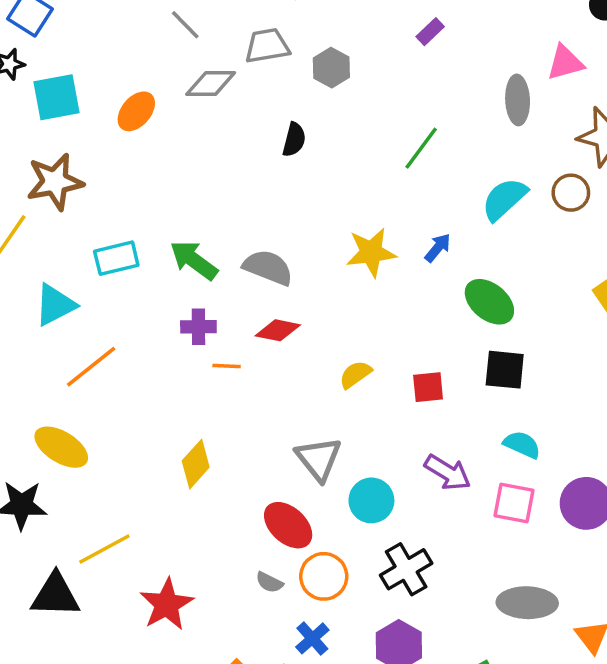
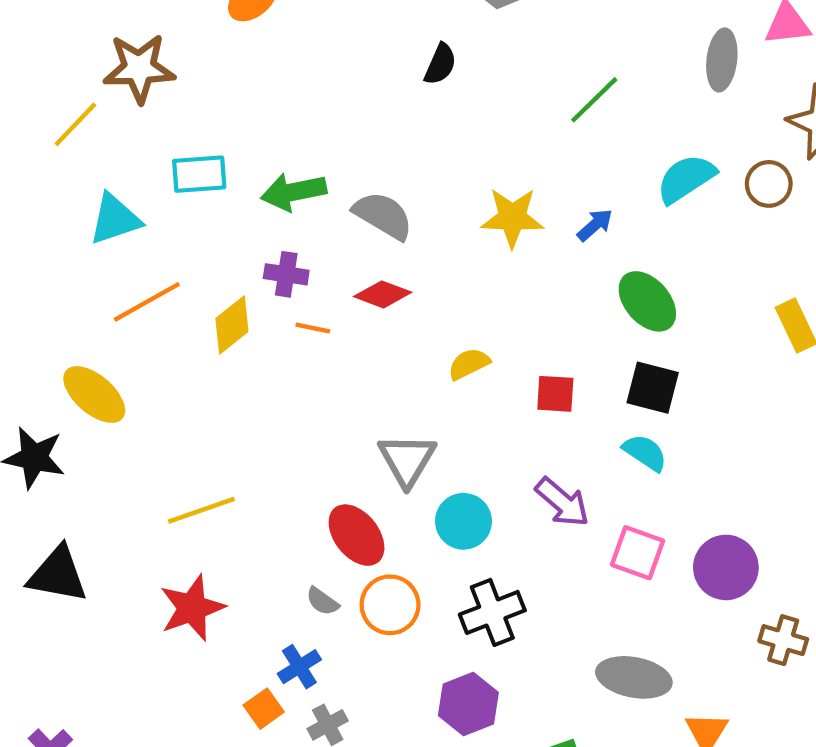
green arrow: (194, 260) -> (294, 192), turned -57
cyan semicircle: (522, 445) -> (645, 453), moved
yellow diamond: (196, 464) -> (232, 325), moved
yellow line: (104, 549) -> (201, 510), moved
blue cross: (312, 638) -> (299, 667), moved

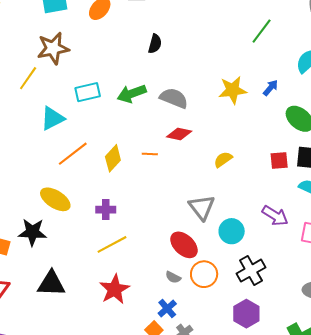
black semicircle: (440, 64) -> (155, 44), moved
purple cross: (286, 274) -> (106, 210), moved
red square: (555, 394) -> (279, 161), moved

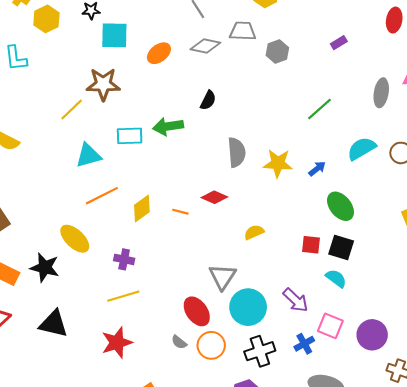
green arrow: (132, 94) -> (168, 126), moved
gray semicircle: (174, 98) -> (237, 152), moved, turned 52
cyan circle: (232, 231) -> (248, 307), size x1.4
blue cross: (167, 308) -> (304, 344), moved

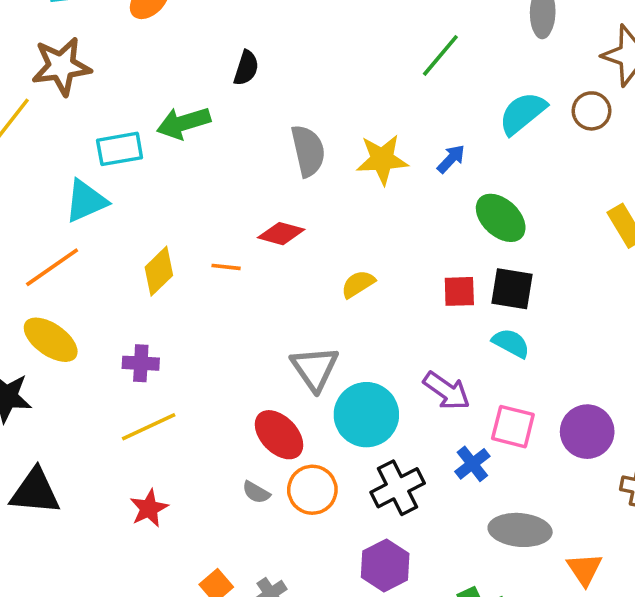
cyan triangle: (88, 156) -> (86, 201), moved
orange line: (102, 196) -> (52, 267), moved
red star: (117, 343) -> (149, 508), size x0.7

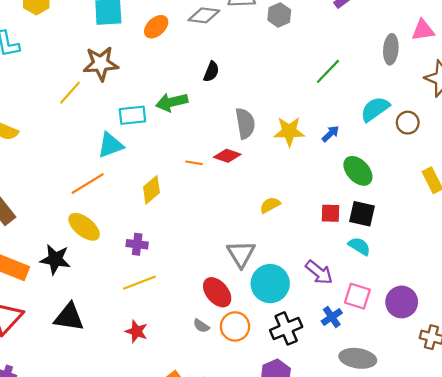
brown circle: (592, 111) -> (408, 123), moved
red diamond: (281, 234) -> (227, 156), moved
orange line: (226, 267) -> (194, 163), moved
red star: (149, 508) -> (137, 331), turned -30

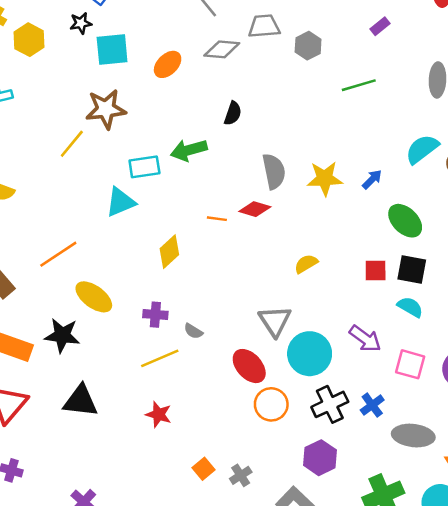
green line: (328, 71) -> (359, 85), moved, turned 32
orange line: (88, 184) -> (58, 254), moved
blue cross: (332, 317) -> (372, 405), moved
gray semicircle: (201, 326) -> (193, 331), moved

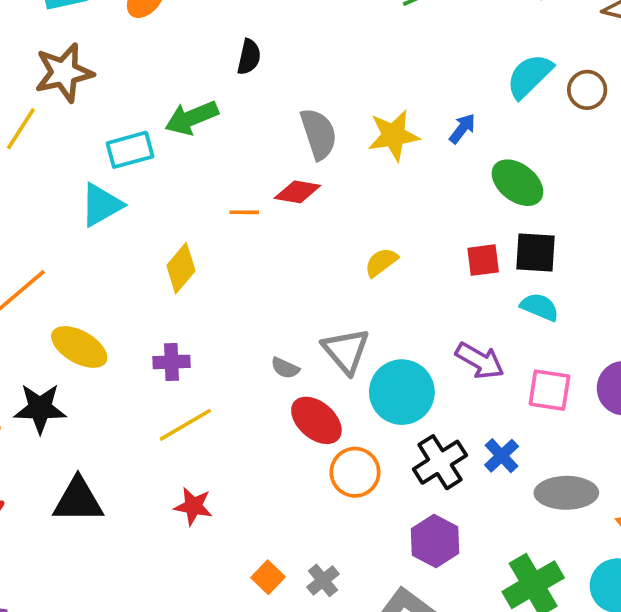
gray semicircle: (193, 331) -> (285, 368), moved

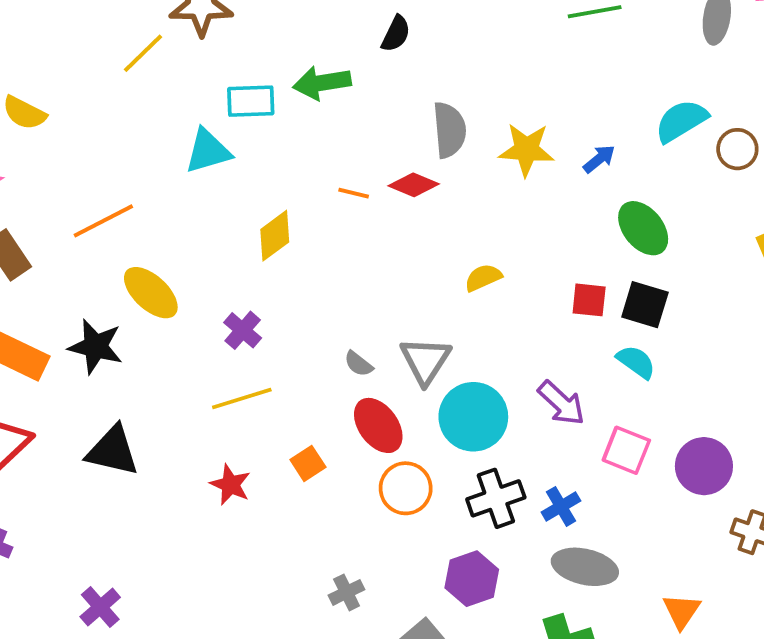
purple cross: (172, 362) -> (243, 330), turned 30
gray ellipse: (566, 493) -> (585, 567), moved
orange square: (268, 577) -> (308, 463), moved

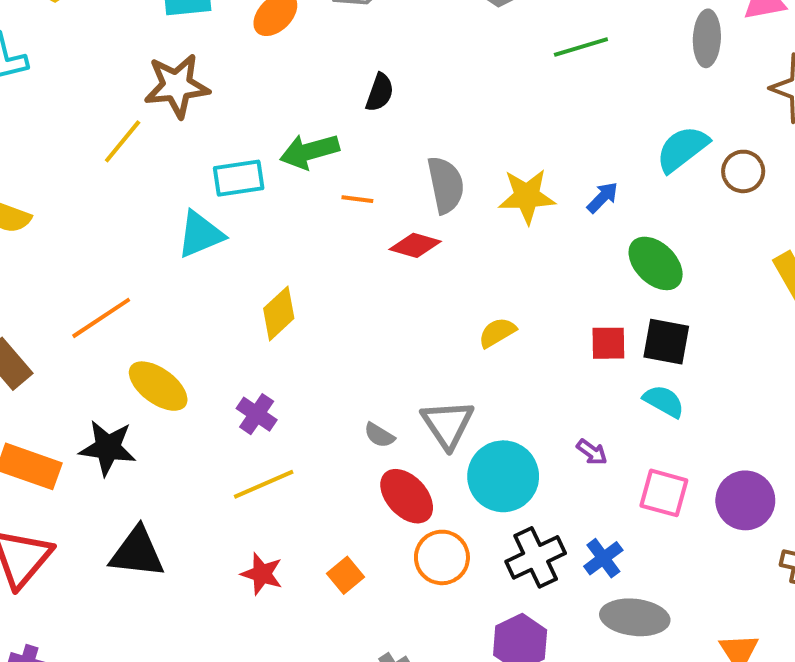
orange line: (354, 193) -> (357, 199), moved
purple arrow: (561, 403) -> (592, 452), size x0.6
orange square: (308, 463) -> (346, 575), moved

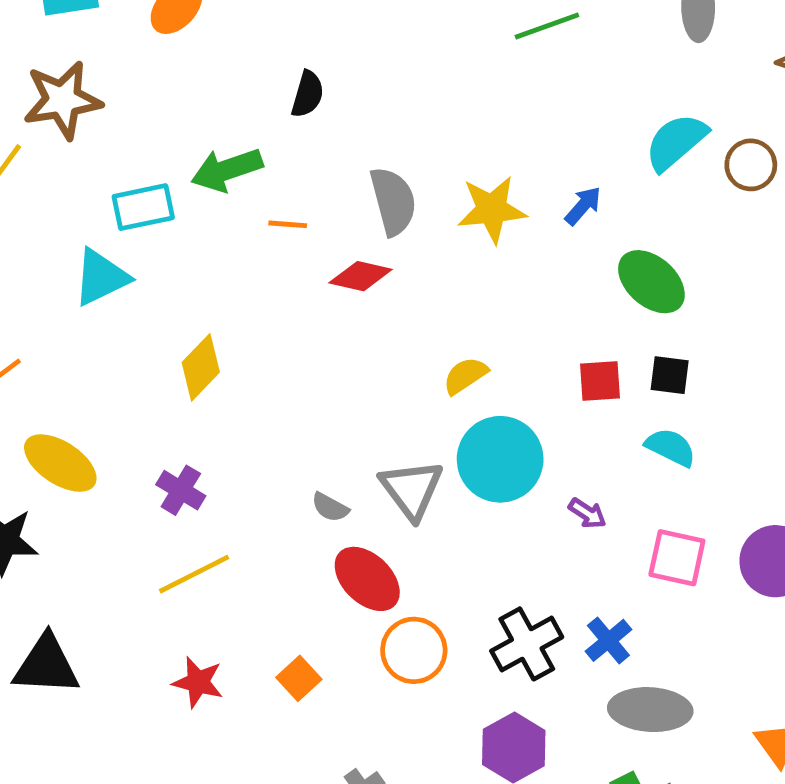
black square: (666, 342) -> (670, 375), size x0.7
cyan circle: (503, 476) -> (500, 459), moved

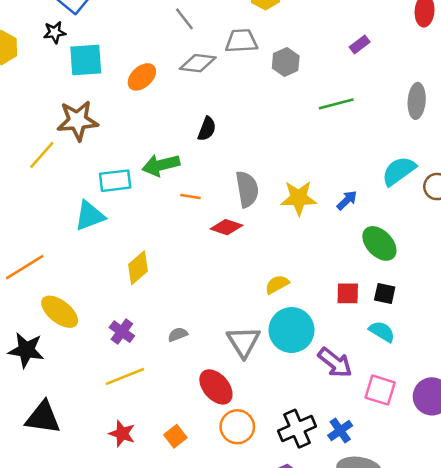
gray semicircle: (330, 507) -> (178, 334), moved, turned 126
purple arrow: (587, 513) -> (335, 363), size x1.8

